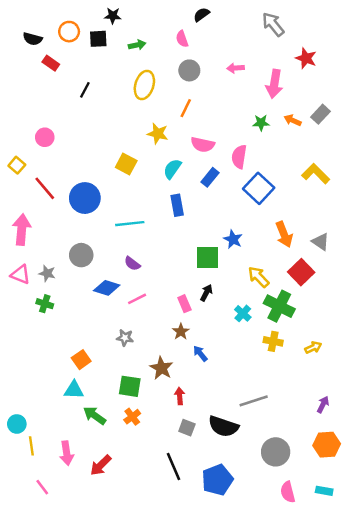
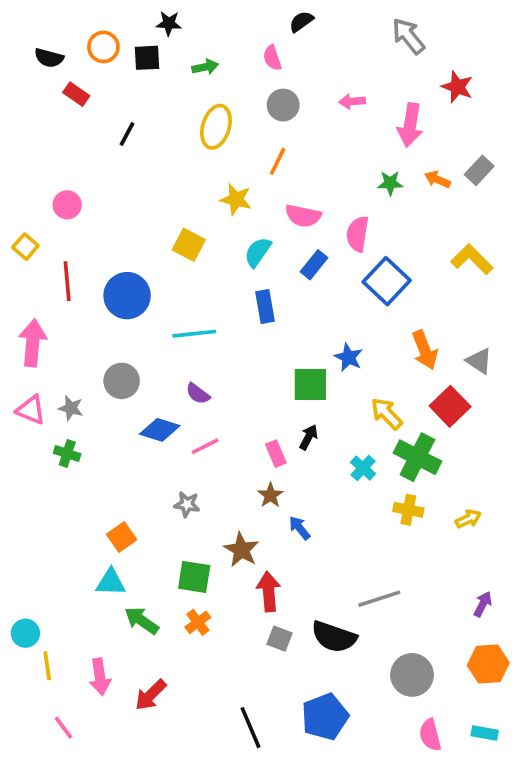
red line: (45, 188) -> (67, 281), turned 35
red arrow: (180, 396) -> (269, 591), size x1.5
black line: (174, 467) -> (250, 728), moved

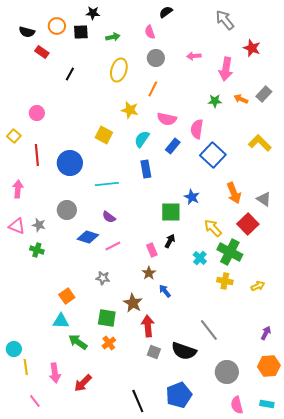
pink arrow: (33, 343) -> (18, 189), size x0.7
gray line: (379, 599) -> (209, 330), turned 70

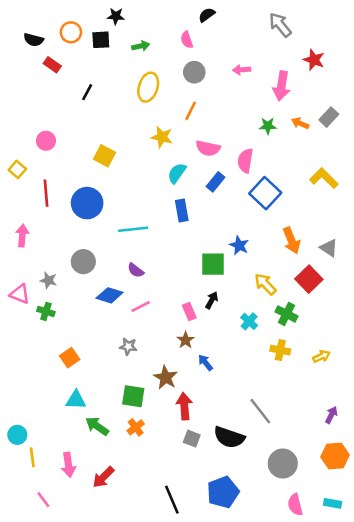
yellow square: (104, 135) -> (105, 156), moved
pink triangle: (17, 226) -> (20, 294), moved
green cross: (230, 252) -> (286, 314), size x0.7
orange square: (67, 296) -> (70, 358), moved

